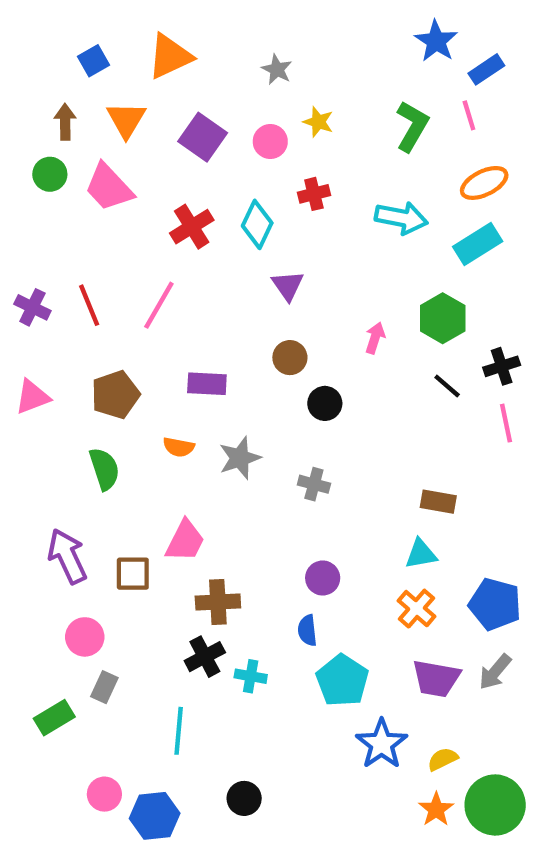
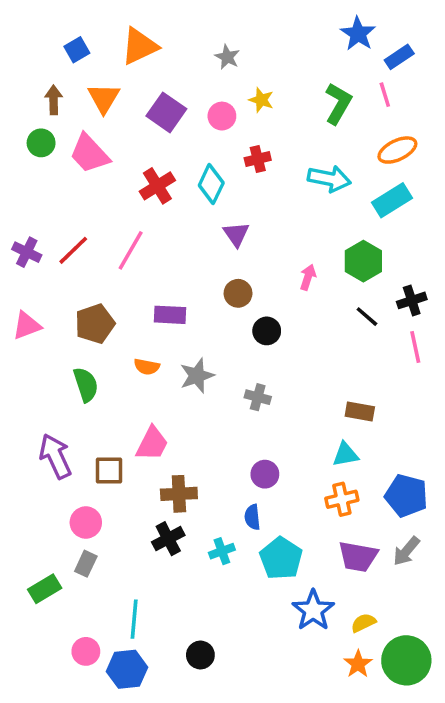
red line: (89, 305) -> (73, 250), turned 68
orange cross: (417, 609) -> (342, 499), turned 36
pink circle: (85, 637) -> (86, 523), moved
cyan cross: (251, 676) -> (222, 551), moved, turned -30
cyan line: (179, 731) -> (134, 619), moved

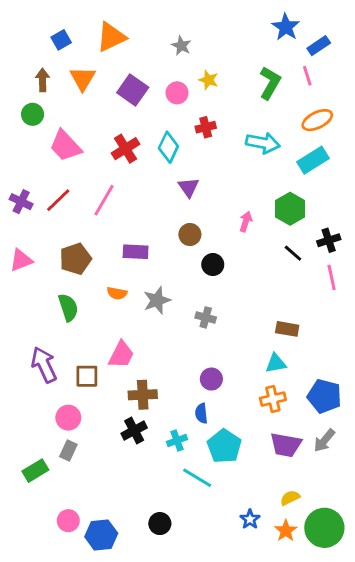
pink trapezoid: (89, 154) -> (65, 146), moved
blue star: (313, 610) -> (250, 519), moved, size x0.6
cyan line: (134, 619) -> (197, 478), moved, turned -64

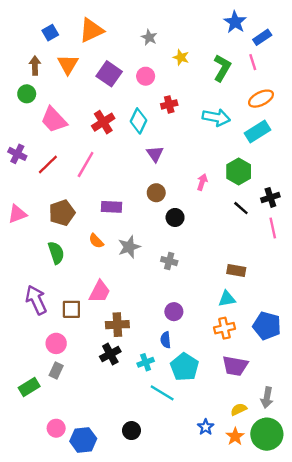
yellow star: (209, 80) -> (181, 57), moved
purple cross: (21, 202) -> (17, 154), moved
orange semicircle: (117, 293) -> (96, 241), turned 35
gray arrow: (324, 441) -> (267, 398), moved, turned -30

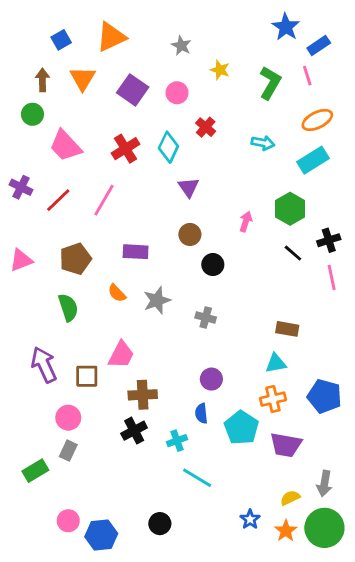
red cross: (169, 104) -> (206, 127), turned -35
cyan arrow: (216, 117) -> (263, 143), size x0.7
cyan pentagon: (184, 367) -> (241, 428), moved

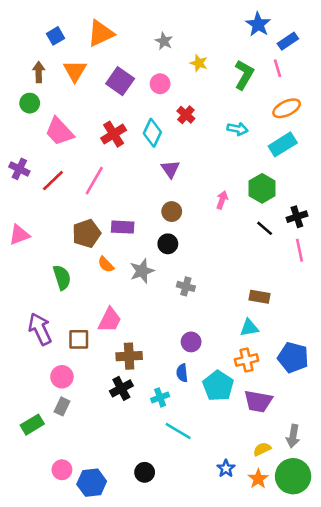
brown pentagon: (75, 259) -> (86, 233), moved
black circle: (213, 265) -> (168, 244), moved

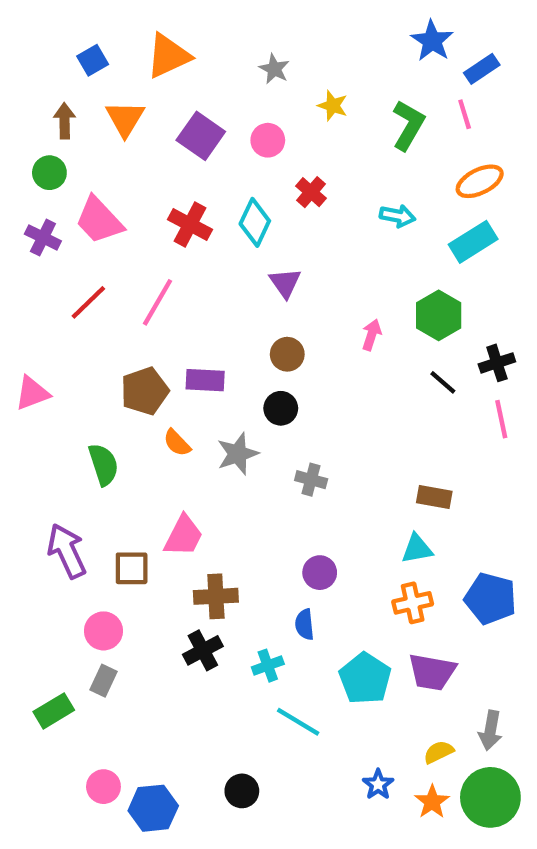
red cross: (114, 134) -> (190, 225), turned -30
purple cross: (19, 169) -> (43, 238), moved
cyan pentagon: (218, 386) -> (365, 679), moved

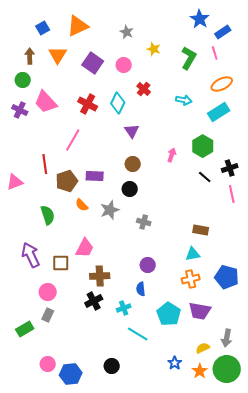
red line: (88, 302) -> (45, 164), moved, turned -54

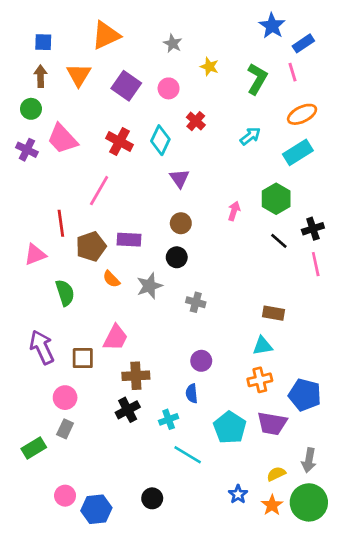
blue square: (43, 28) -> (43, 42), moved, turned 32
cyan arrow: (184, 100) -> (250, 136), turned -49
pink triangle: (15, 182) -> (35, 255), moved
blue pentagon: (227, 277) -> (305, 395), moved

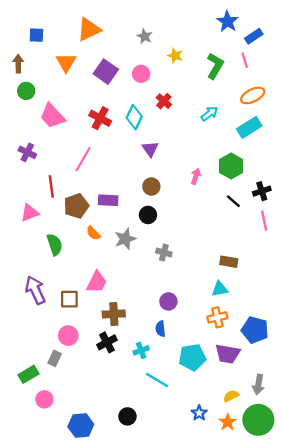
brown arrow: (41, 76) -> (18, 64), moved
purple cross: (27, 150) -> (27, 152), moved
pink circle: (65, 398) -> (68, 336), moved
cyan pentagon: (230, 428) -> (192, 357), turned 30
pink circle: (65, 496) -> (44, 399), moved

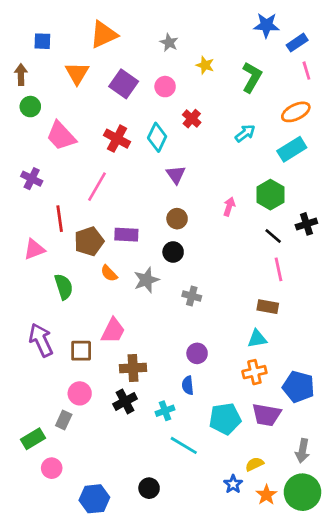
blue star: (228, 21) -> (266, 25), turned -30
pink line: (245, 60) -> (306, 71), moved
pink line: (264, 221) -> (278, 269), moved
yellow semicircle: (231, 396) -> (254, 464), moved

